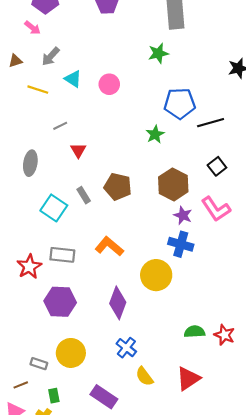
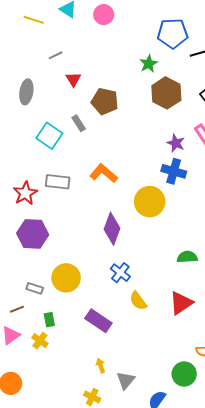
brown hexagon: (173, 184) -> (166, 93), moved
brown pentagon: (118, 187) -> (105, 101), moved
purple hexagon: (60, 302) -> (33, 234), moved

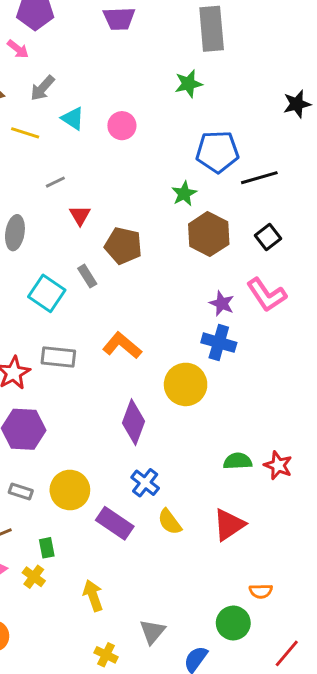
gray rectangle: (35, 288) -> (21, 491), moved
purple rectangle: (98, 321) -> (115, 523), moved
yellow arrow: (101, 366) -> (93, 596), moved, size x1.5

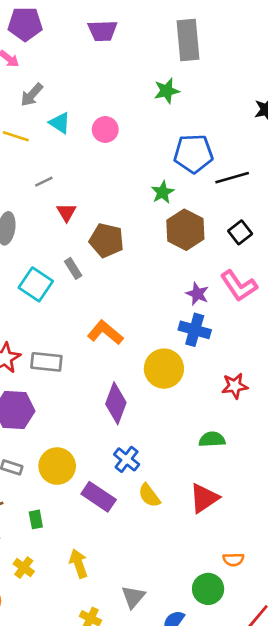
gray rectangle: (58, 357) -> (46, 362), moved
red star: (278, 465) -> (235, 386), moved, turned -30
yellow cross: (34, 577) -> (24, 568), moved

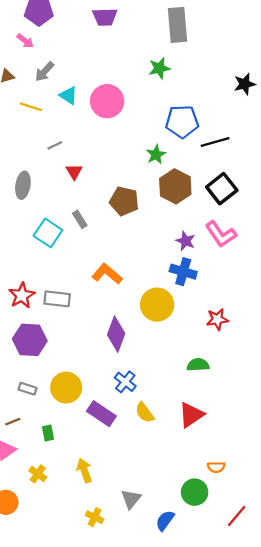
pink circle: (105, 130) -> (107, 101), size x1.5
black square: (240, 232) -> (222, 189), size x1.5
brown pentagon: (107, 240) -> (124, 201), moved

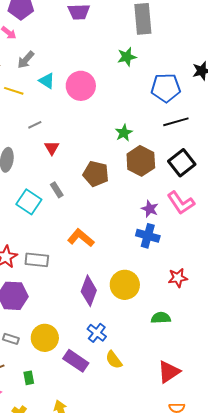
blue pentagon: (182, 122) -> (166, 88), moved
yellow circle: (157, 305) -> (125, 285), moved
red triangle: (191, 415) -> (169, 372), moved

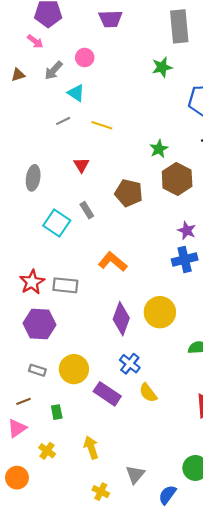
pink circle: (81, 86) -> (85, 58), moved, size x0.6
yellow line: (14, 91) -> (102, 125), moved
gray line: (35, 125) -> (63, 121), moved
blue cross: (148, 236) -> (185, 260), turned -30

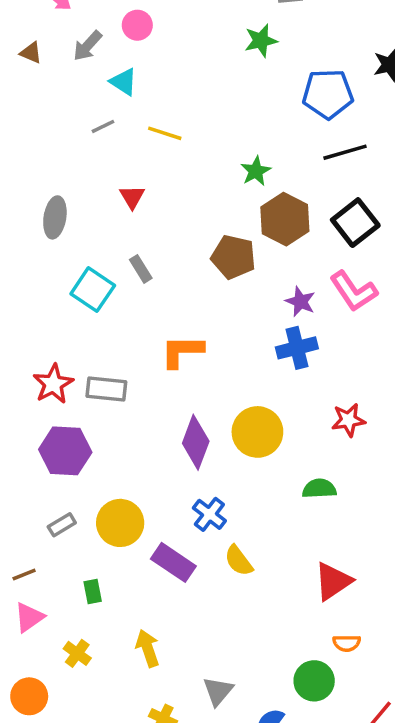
brown triangle: (18, 75) -> (31, 53), turned 40
brown pentagon: (129, 193) -> (233, 257), moved
orange L-shape: (113, 262) -> (182, 351), turned -40
gray rectangle: (37, 370) -> (62, 525), turned -49
brown line: (23, 401) -> (24, 574), moved

